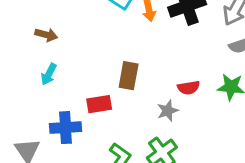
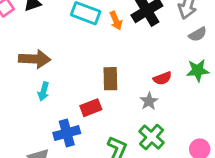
brown arrow: (46, 35) -> (35, 59), size x1.6

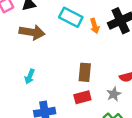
brown arrow: (35, 59) -> (32, 32), moved
red rectangle: (91, 108) -> (82, 97), moved

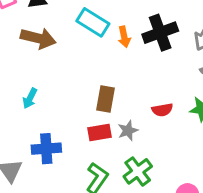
gray star: (114, 94) -> (128, 131), moved

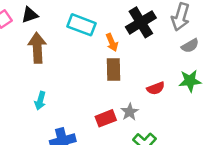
orange arrow: (124, 37) -> (112, 42), moved
brown arrow: (38, 38) -> (37, 48), turned -96
brown rectangle: (105, 99) -> (113, 69), moved

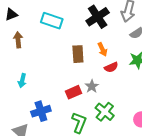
orange arrow: (112, 42) -> (102, 49), moved
brown arrow: (37, 48) -> (18, 40), size x0.7

